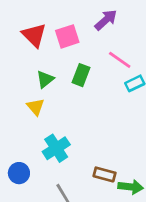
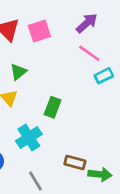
purple arrow: (106, 20) -> (87, 23), moved
green rectangle: (81, 75) -> (53, 107), moved

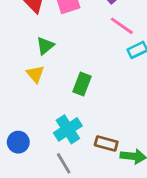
cyan cross: (29, 138) -> (68, 129), moved

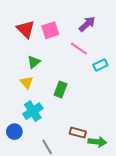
pink line: (122, 26) -> (79, 49), moved
cyan cross: (68, 129) -> (33, 111), moved

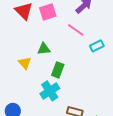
green triangle: (34, 62) -> (44, 49), moved, turned 32
cyan cross: (33, 111) -> (50, 91), moved

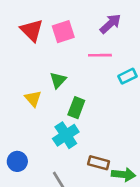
pink line: (76, 30) -> (100, 55), turned -36
green triangle: (44, 49) -> (58, 80), turned -40

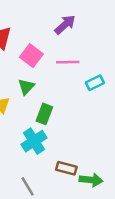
purple arrow: (110, 24) -> (65, 25), moved
pink square: (63, 32) -> (31, 56), moved, turned -35

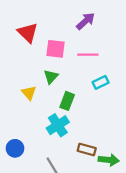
pink square: (31, 56) -> (55, 49), turned -30
cyan rectangle: (95, 83) -> (101, 82), moved

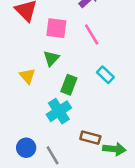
pink line: (88, 55) -> (92, 34), turned 60
cyan rectangle: (101, 82) -> (105, 75), moved, turned 70
blue circle: (15, 148) -> (26, 148), moved

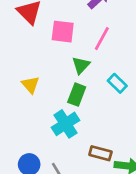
pink line: (92, 34) -> (102, 39), turned 60
green triangle: (51, 58) -> (81, 65), moved

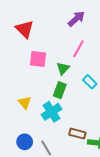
pink square: (63, 32) -> (38, 59), moved
yellow triangle: (31, 85) -> (25, 103), moved

